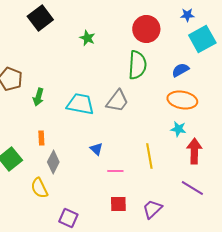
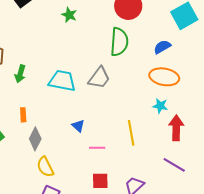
yellow semicircle: (39, 188) -> (45, 167), moved

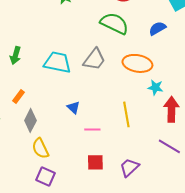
green semicircle: (119, 42) -> (114, 23), turned -68
orange ellipse: (164, 77) -> (137, 63), moved
orange rectangle: (23, 115) -> (18, 96), turned 40

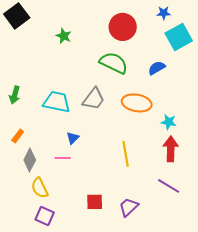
cyan star: (155, 87) -> (169, 122), moved
blue triangle: (73, 107) -> (73, 138), moved, turned 32
pink line: (92, 129) -> (63, 158), moved

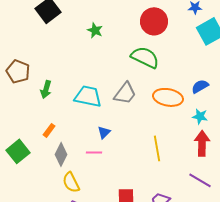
blue semicircle: (157, 68) -> (200, 86), moved

